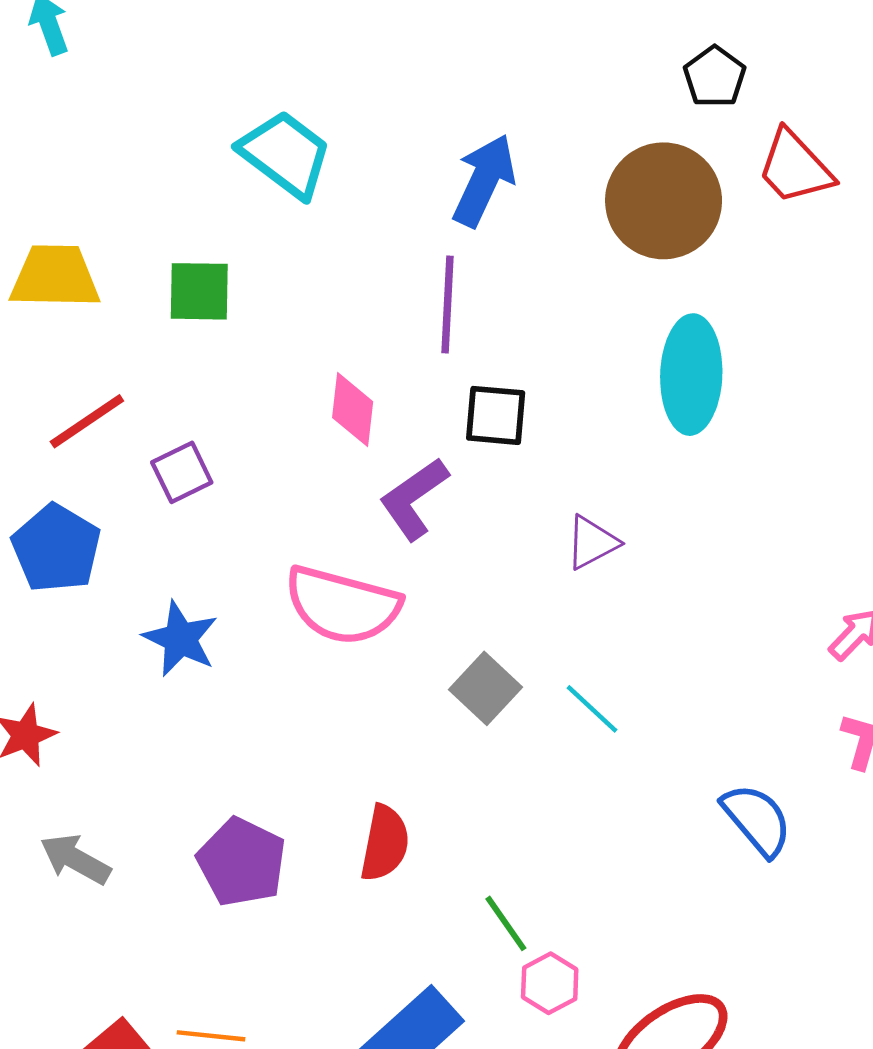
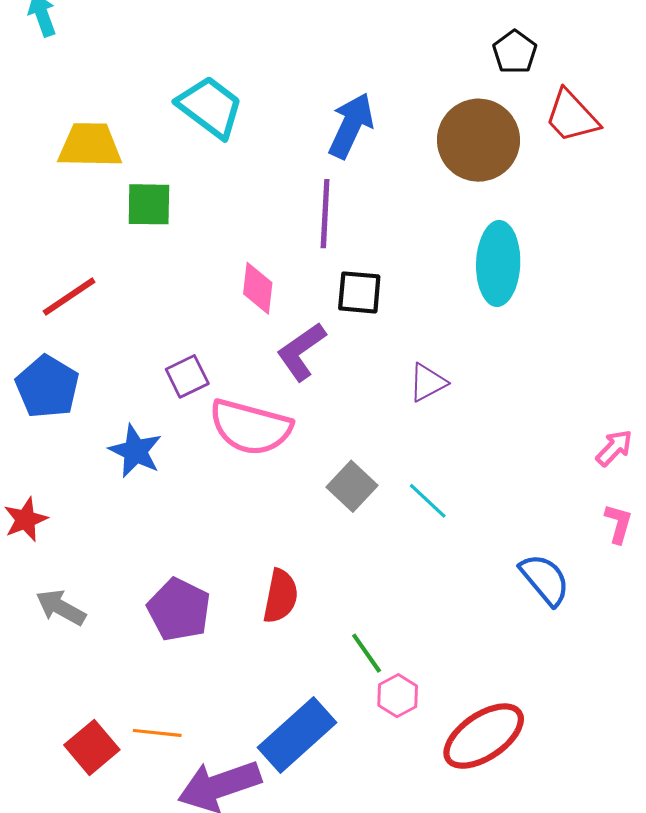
yellow trapezoid: (55, 277) -> (90, 145), moved
purple square: (182, 472) -> (187, 376), moved

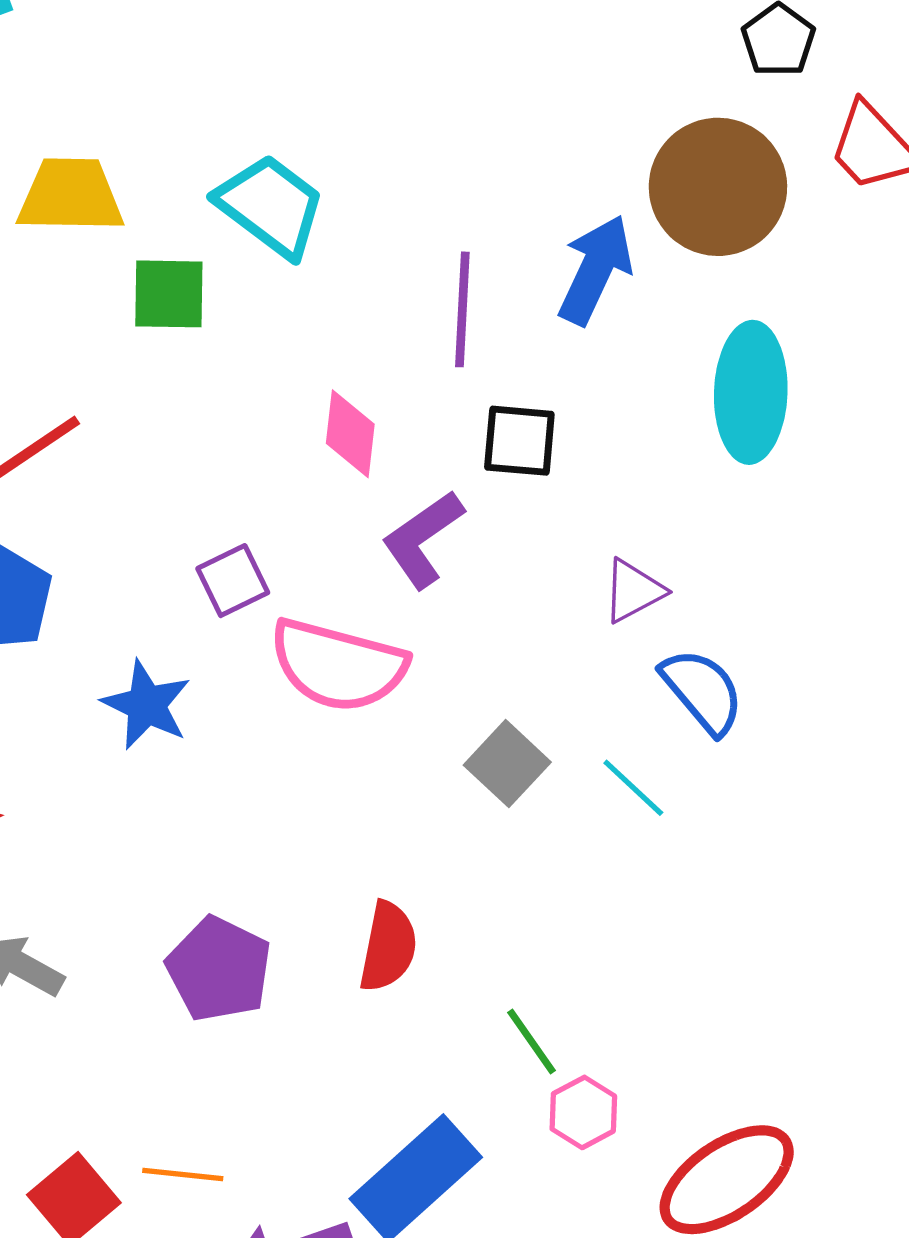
cyan trapezoid: (210, 107) -> (271, 206), moved
blue arrow: (351, 126) -> (595, 270), moved
blue semicircle: (545, 580) -> (702, 691), moved

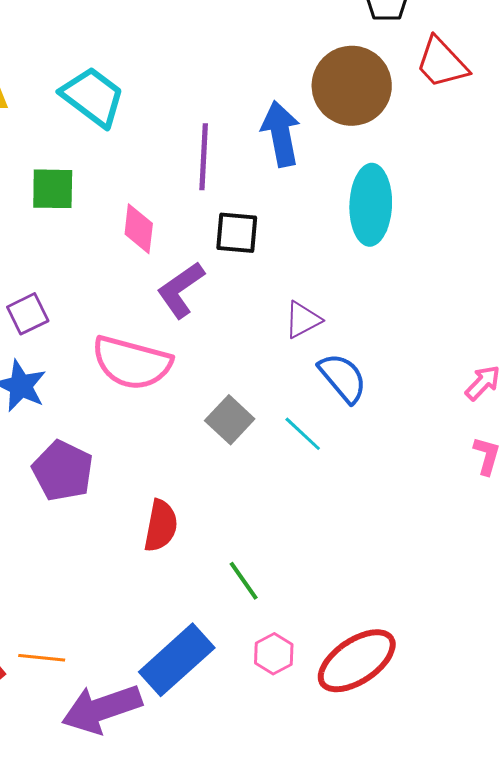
blue arrow: (595, 270) -> (281, 134), turned -36
green square: (169, 294) -> (53, 189), moved
purple square: (233, 581) -> (28, 314), moved
purple pentagon: (219, 969) -> (63, 471), moved
pink hexagon: (583, 1112) -> (274, 654), moved

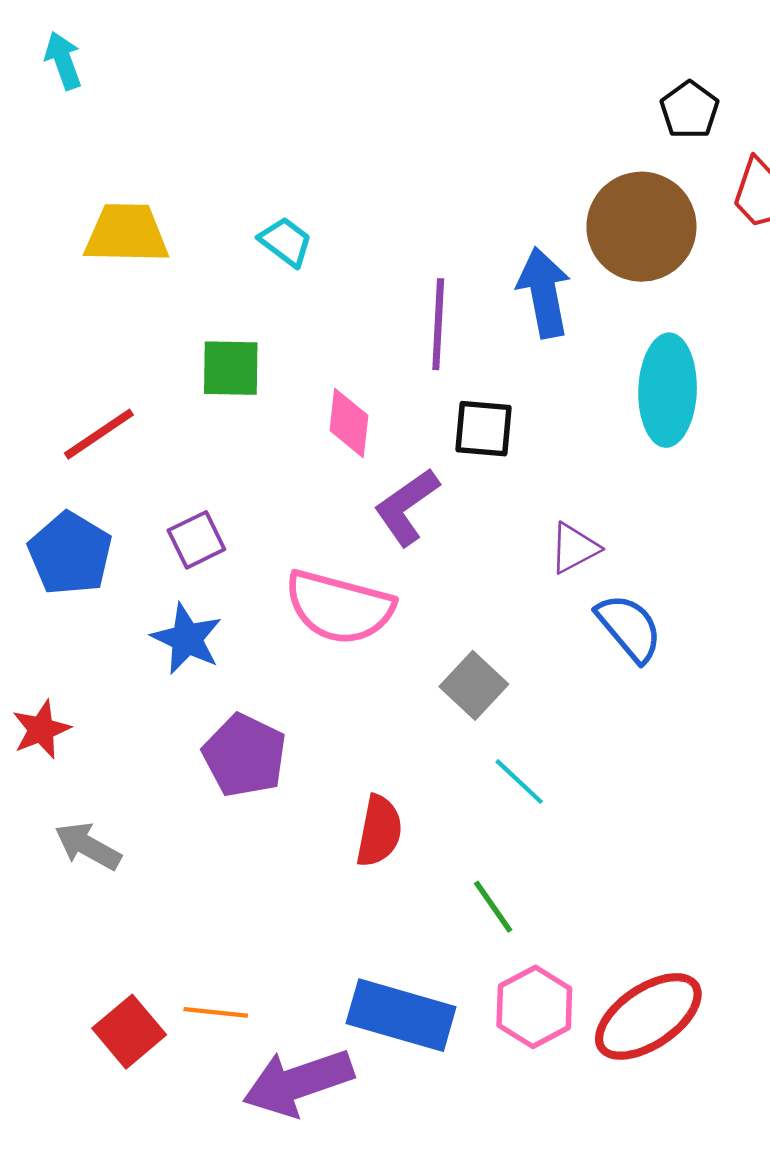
cyan trapezoid: (93, 97) -> (286, 242), size x0.6
cyan line: (303, 434) -> (519, 782), moved
pink hexagon: (274, 654) -> (534, 1007), size x1.4
blue rectangle: (177, 660) -> (401, 1015), turned 58

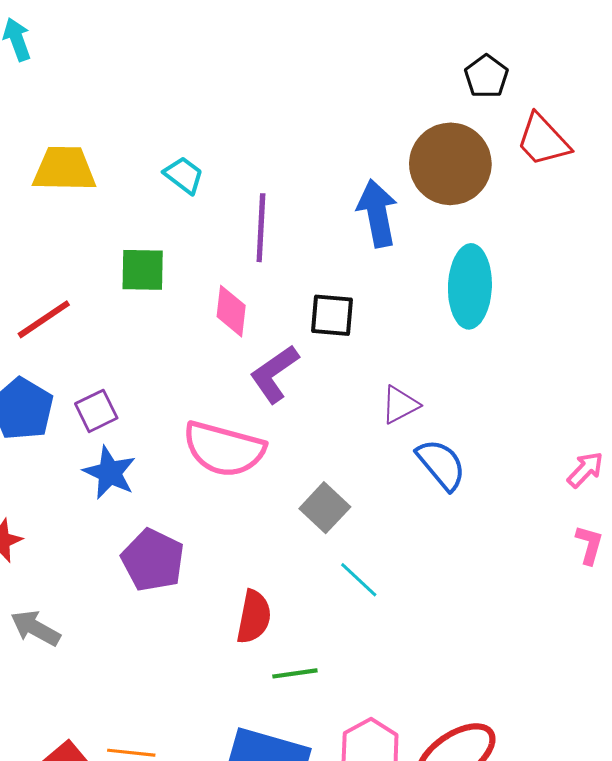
purple line: (438, 324) -> (261, 228), moved
purple square: (196, 540) -> (96, 411), moved
green line: (493, 907) -> (295, 673), moved, turned -63

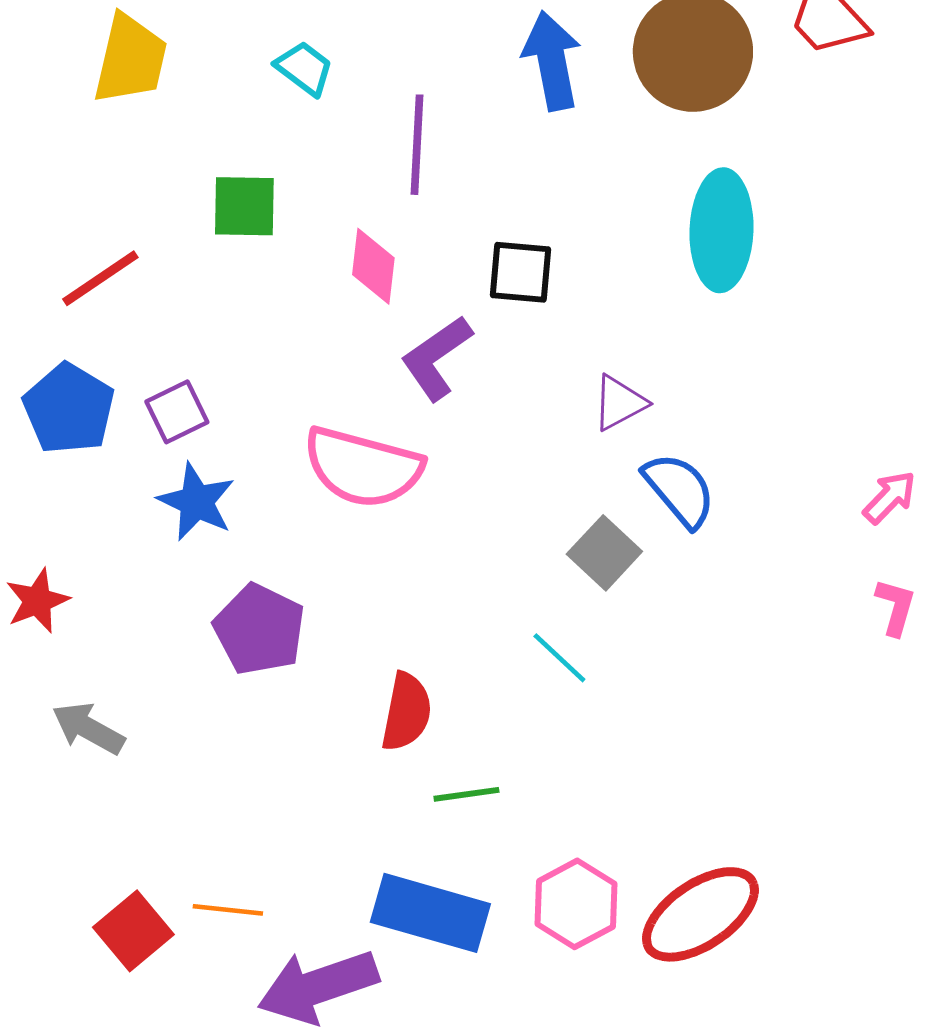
yellow trapezoid: (64, 169) -> (130, 59), turned 102
blue arrow: (377, 213) -> (552, 61), moved
gray square: (325, 508) -> (604, 553), moved

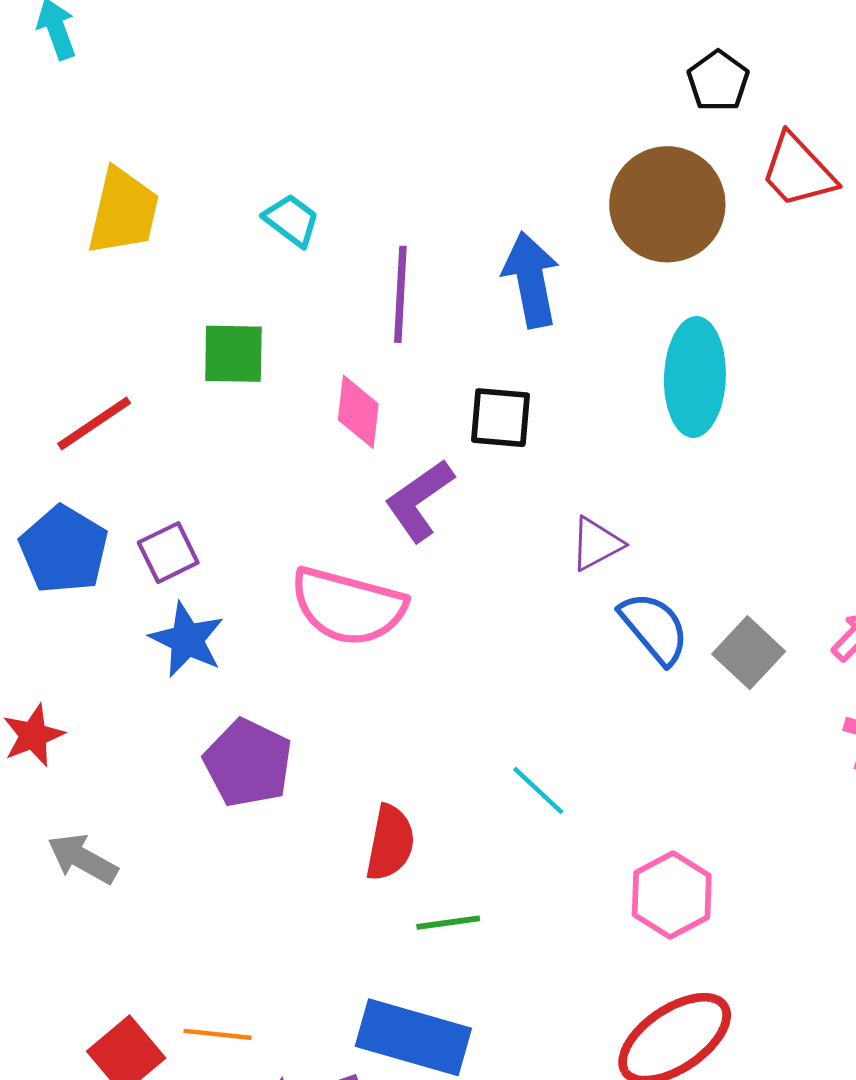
blue arrow: (552, 61) -> (531, 280), moved
gray square: (604, 553) -> (749, 653), moved
pink hexagon: (576, 904) -> (672, 895), moved

